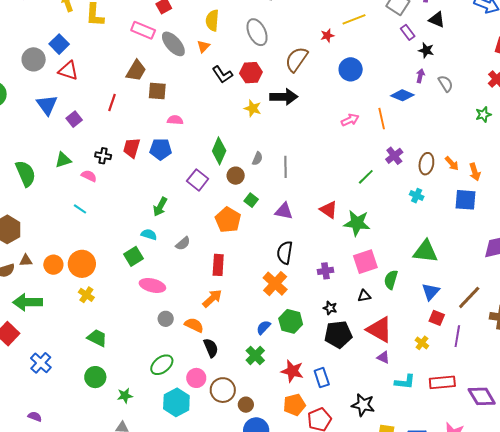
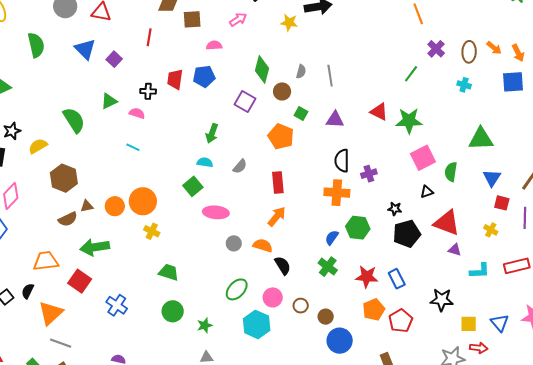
pink arrow: (350, 120) -> (238, 19), moved
purple cross: (325, 271) -> (369, 174), moved
orange cross: (275, 284) -> (337, 193), turned -30
brown circle: (223, 390) -> (301, 306), size x0.6

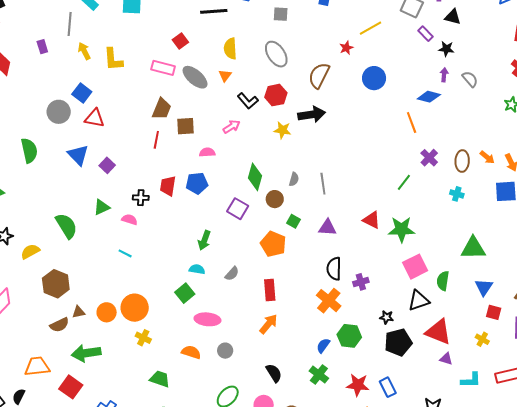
red line: (149, 37) -> (156, 140), moved
black triangle: (427, 192) -> (419, 301), size x1.6
orange cross: (337, 193) -> (329, 301), turned 35
orange semicircle: (263, 245) -> (191, 352), moved

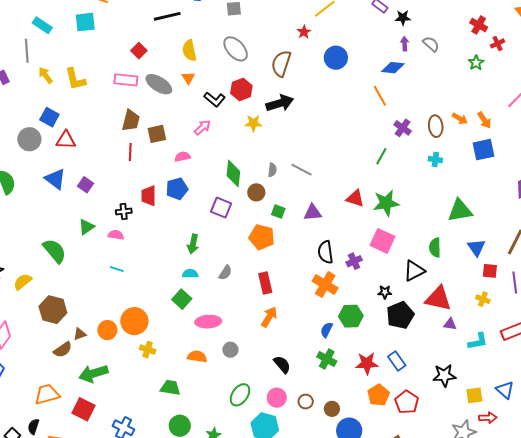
gray line: (323, 184) -> (302, 170), turned -45
pink square: (415, 267) -> (382, 241), moved, turned -30

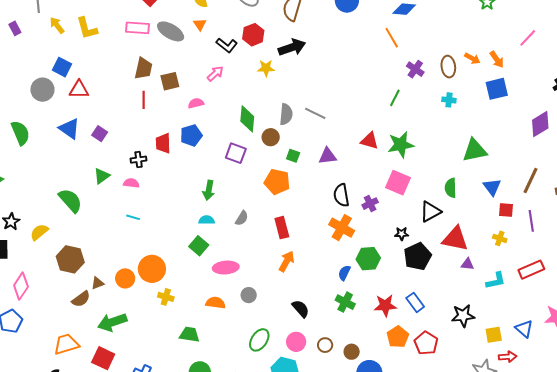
gray semicircle: (272, 170) -> (286, 114), size x1.5

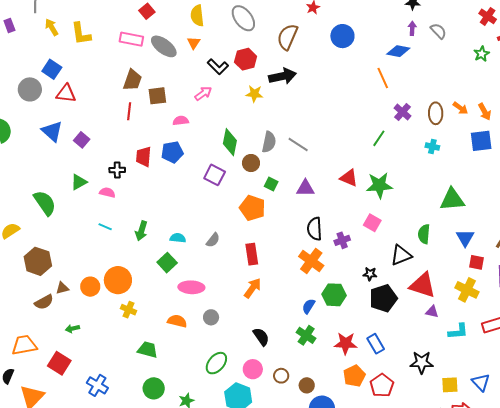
pink square: (398, 183) -> (372, 223), size x0.7
green arrow: (209, 190) -> (141, 231), moved
yellow cross: (500, 238) -> (467, 290), size x1.6
green arrow: (112, 322) -> (72, 329), size x0.5

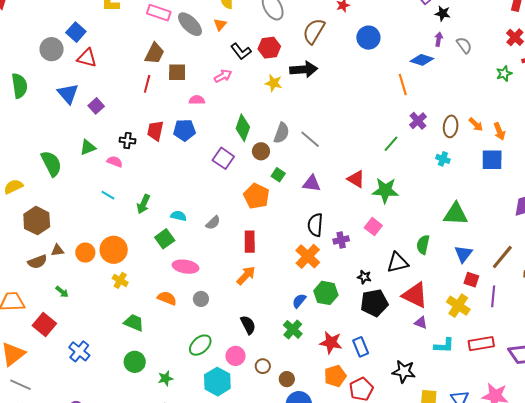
green arrow: (72, 329) -> (62, 292), turned -136

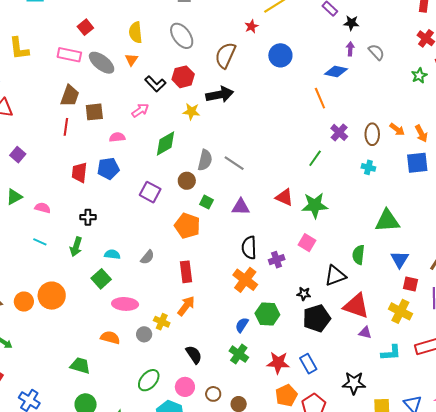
green diamond: (243, 128) -> (165, 143), moved, turned 48
black cross: (127, 141) -> (88, 217), moved
yellow cross: (120, 280) -> (162, 322), moved

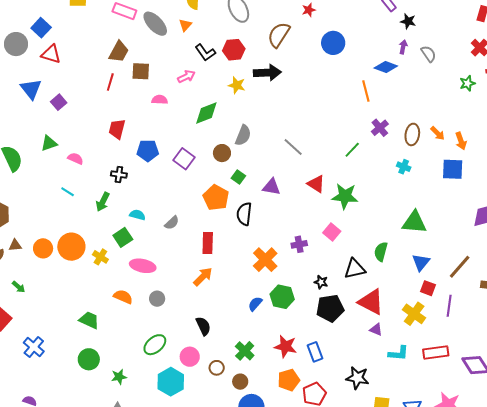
gray line: (234, 163) -> (293, 147), moved
blue pentagon: (108, 168) -> (148, 151), moved
black semicircle: (249, 248) -> (244, 214), moved
yellow cross: (162, 322) -> (100, 257), moved
green cross: (239, 354) -> (245, 351), moved

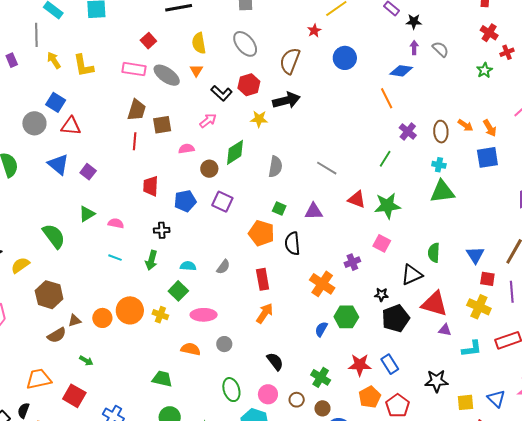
brown circle: (222, 153) -> (209, 169), moved
green triangle: (414, 222) -> (442, 192), moved
green ellipse: (155, 345) -> (231, 390), turned -55

